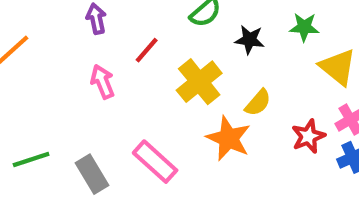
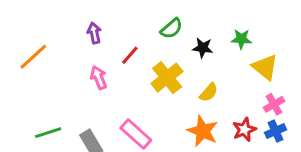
red star: (308, 136) -> (244, 130), moved
orange star: (229, 138) -> (203, 131), moved

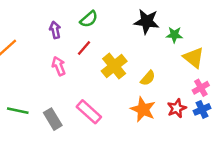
green semicircle: (171, 29) -> (89, 19), moved
black star: (203, 48) -> (147, 21), moved, size x1.5
green line: (48, 133) -> (18, 111), turned 30

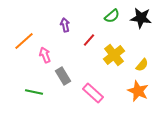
green semicircle: (89, 19) -> (112, 16), moved
pink arrow: (59, 66) -> (45, 55), moved
gray rectangle: (53, 119) -> (63, 76), moved

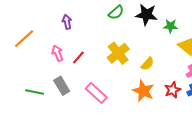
red line: (89, 40) -> (78, 57), moved
pink arrow: (45, 55) -> (58, 53), moved
gray rectangle: (63, 76) -> (62, 86), moved

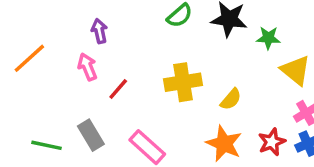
pink arrow: (58, 53) -> (87, 67), moved
yellow cross: (118, 53) -> (183, 82), turned 30

